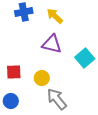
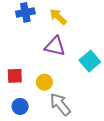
blue circle: (11, 101) -> (20, 106), moved

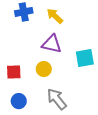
cyan square: (90, 61) -> (85, 58), turned 30
yellow circle: (44, 82) -> (44, 69), moved

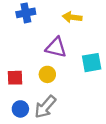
yellow arrow: (55, 16) -> (72, 17), moved, turned -36
gray arrow: (57, 99) -> (45, 107), moved, turned -100

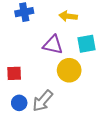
cyan square: (92, 63) -> (86, 44), moved
yellow circle: (47, 74) -> (69, 70), moved, size x1.5

